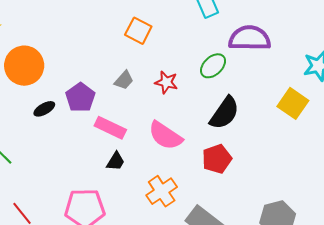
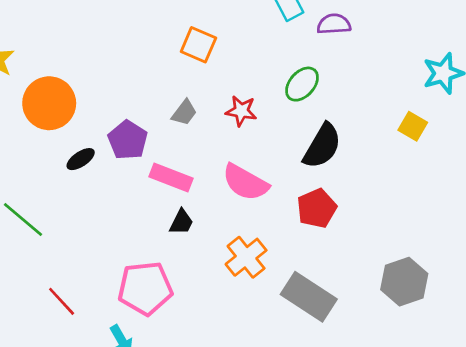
purple semicircle: (250, 38) -> (334, 24), moved, size x0.6
yellow square: (293, 103) -> (413, 126), size x0.7

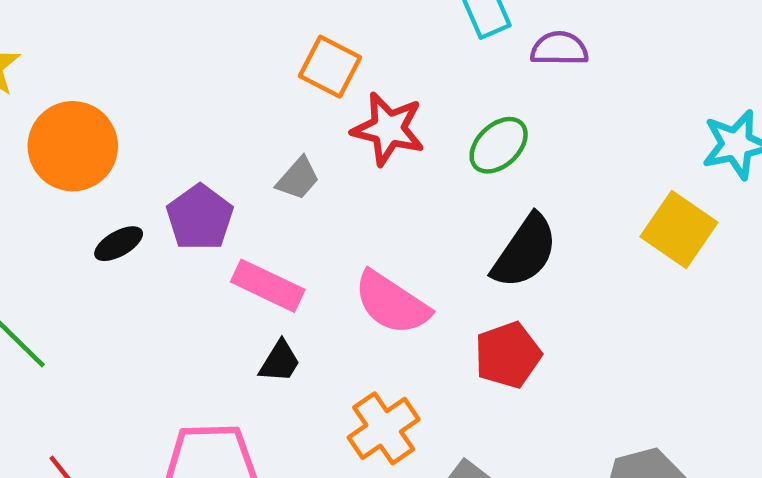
red star: (241, 111) -> (388, 129), moved, size x1.4
yellow square: (413, 126) -> (679, 229), size x1.5

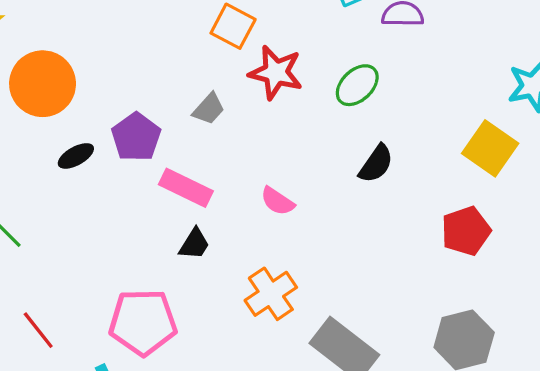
black semicircle: (525, 251) -> (376, 164), size x0.7
pink semicircle: (392, 303) -> (277, 201), size x0.6
red pentagon: (508, 355) -> (466, 231), moved

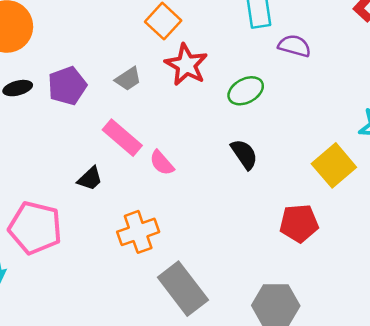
black semicircle: (376, 164) -> (244, 154), turned -84
pink rectangle: (186, 188) -> (122, 138), moved

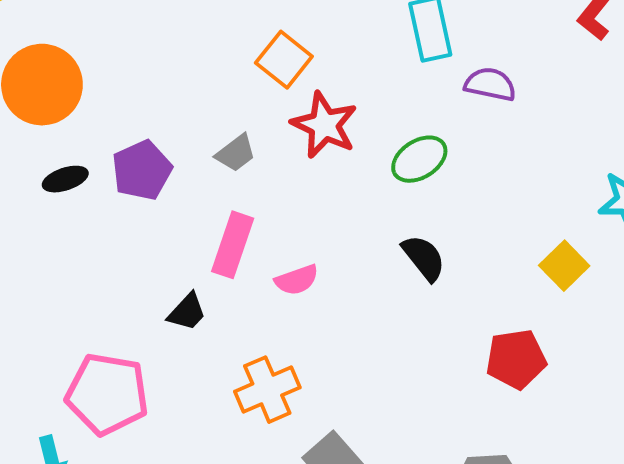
pink rectangle: (122, 138) -> (233, 245), turned 72
pink semicircle: (162, 163) -> (297, 280), turned -64
yellow square: (334, 165) -> (564, 266), size x0.7

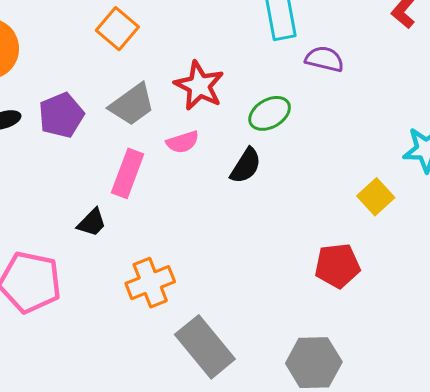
orange square: (284, 60) -> (117, 29), moved
gray trapezoid: (236, 153) -> (132, 105), size x1.5
black semicircle: (424, 258) -> (246, 166), moved, turned 69
pink semicircle: (297, 280) -> (183, 142), moved

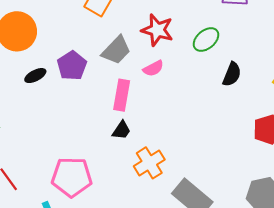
black semicircle: (246, 166) -> (232, 74), moved
black trapezoid: (92, 223) -> (121, 130), moved

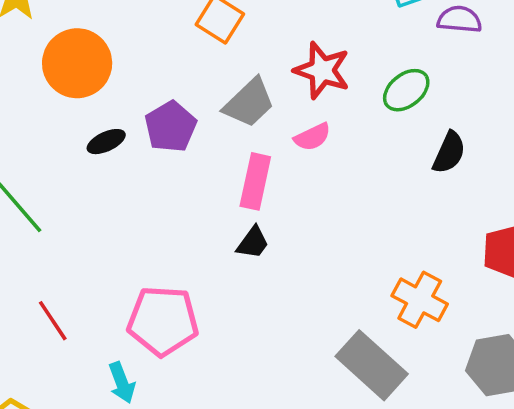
orange cross: (149, 163) -> (420, 300), moved, turned -32

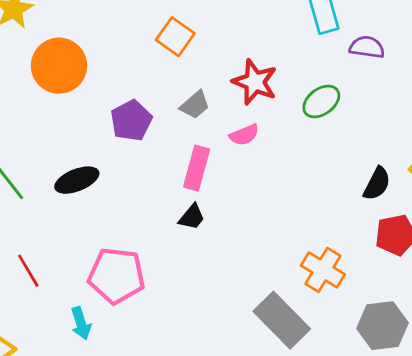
gray trapezoid: (249, 103) -> (195, 105), size x0.7
black ellipse: (106, 142) -> (77, 180), moved, size x1.4
black semicircle: (449, 152) -> (377, 184), moved

